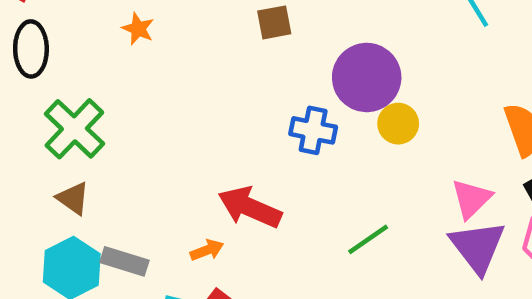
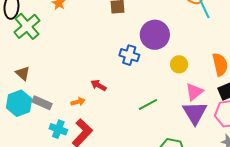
yellow circle: (398, 124) -> (179, 64), moved
green cross: (74, 129) -> (27, 26), moved
red arrow: (250, 207) -> (98, 85), size x0.6

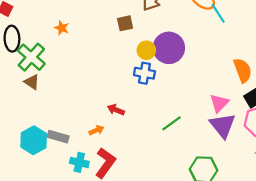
yellow circle: (179, 64) -> (146, 50), moved
brown triangle: (23, 73) -> (32, 82), moved

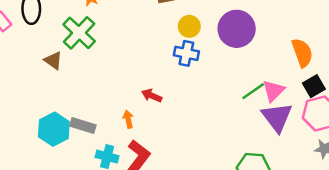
purple circle: (169, 48) -> (237, 29), moved
green cross: (31, 57) -> (79, 33), moved
green line: (171, 123) -> (253, 91), moved
orange arrow: (96, 130) -> (128, 119), turned -80

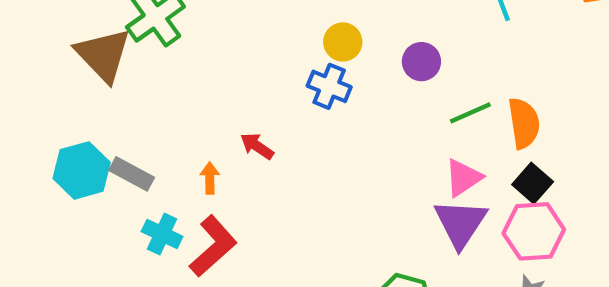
purple circle: (237, 29) -> (421, 62), size x0.6
brown triangle: (53, 60) -> (103, 55), size x1.8
black square: (314, 86) -> (533, 183), turned -30
green line: (253, 91) -> (470, 113), moved

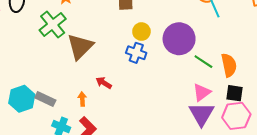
brown triangle: (103, 55) -> (80, 47), moved, turned 32
purple circle: (421, 62) -> (179, 39), size x1.8
green line: (470, 113) -> (203, 62), turned 60
black square: (533, 183) -> (235, 93), turned -30

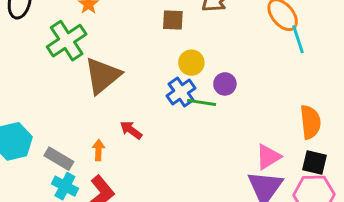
purple circle: (179, 39) -> (225, 84), moved, size x0.5
blue cross: (136, 53) -> (181, 92), turned 30
green line: (203, 62) -> (201, 102), moved, turned -30
gray rectangle: (45, 99) -> (59, 159), moved

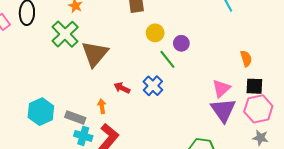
blue cross: (181, 92) -> (153, 86), moved
green line: (201, 102) -> (167, 59), turned 54
orange semicircle: (310, 122) -> (246, 59), size x0.7

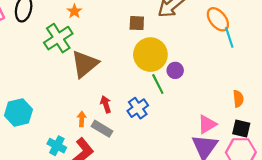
yellow circle: (155, 33) -> (150, 55), size x1.8
red arrow: (122, 88) -> (106, 104), turned 35
gray rectangle: (75, 118) -> (102, 129), moved

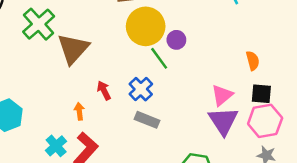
gray rectangle: (102, 129) -> (147, 120), moved
cyan cross: (57, 146) -> (56, 146), turned 30

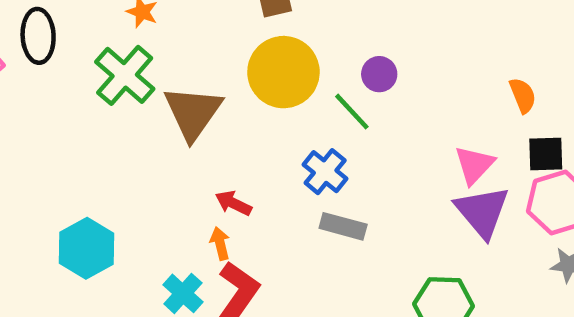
yellow circle: (146, 26) -> (283, 72), moved
red arrow: (104, 90) -> (233, 203), moved, turned -30
orange arrow: (79, 111) -> (220, 243), moved

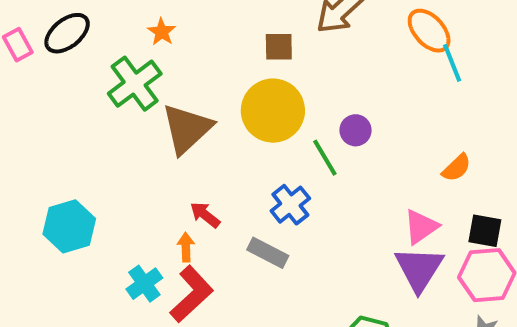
black ellipse: (38, 36) -> (67, 33), turned 42
orange semicircle: (523, 95) -> (457, 168), moved, turned 56
gray rectangle: (343, 226) -> (268, 253), moved

